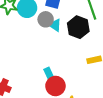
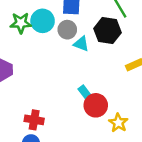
cyan triangle: (55, 25) -> (81, 44), moved

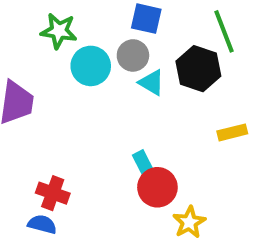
cyan circle: (43, 21) -> (91, 66), moved

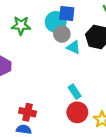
cyan circle: (91, 66) -> (56, 22), moved
red circle: (157, 187) -> (77, 112), moved

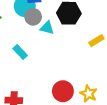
cyan rectangle: (75, 92) -> (20, 52), moved

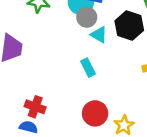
cyan rectangle: (20, 52) -> (88, 68), moved

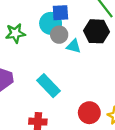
cyan rectangle: (88, 68) -> (49, 86), moved, size x1.5

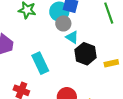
black hexagon: (97, 31) -> (86, 54), moved

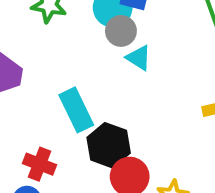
black hexagon: (86, 54) -> (109, 145), moved

